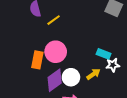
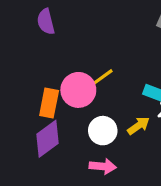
yellow line: (54, 20) -> (103, 77), moved
purple diamond: (55, 80) -> (47, 139), moved

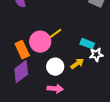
orange rectangle: (49, 103) -> (22, 50), turned -36

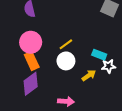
pink circle: (40, 42) -> (31, 42), moved
white circle: (55, 67) -> (66, 61), moved

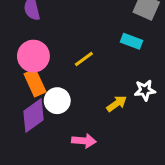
cyan rectangle: (99, 55) -> (131, 41), moved
white circle: (66, 61) -> (57, 101), moved

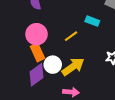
cyan rectangle: (131, 41) -> (92, 21), moved
yellow arrow: (117, 104) -> (73, 67), moved, size x1.6

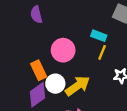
pink circle: (37, 34) -> (63, 50), moved
yellow line: (71, 36) -> (102, 52), moved, turned -32

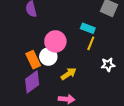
white circle: (55, 84) -> (48, 57), moved
yellow arrow: (78, 86) -> (69, 74), size x0.7

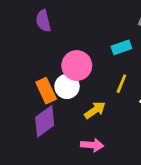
cyan rectangle: (88, 28) -> (121, 47), turned -40
yellow line: (91, 43) -> (121, 84), moved

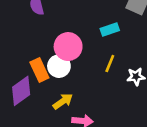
yellow arrow: (95, 110) -> (63, 101), moved
purple diamond: (45, 121) -> (21, 91), moved

